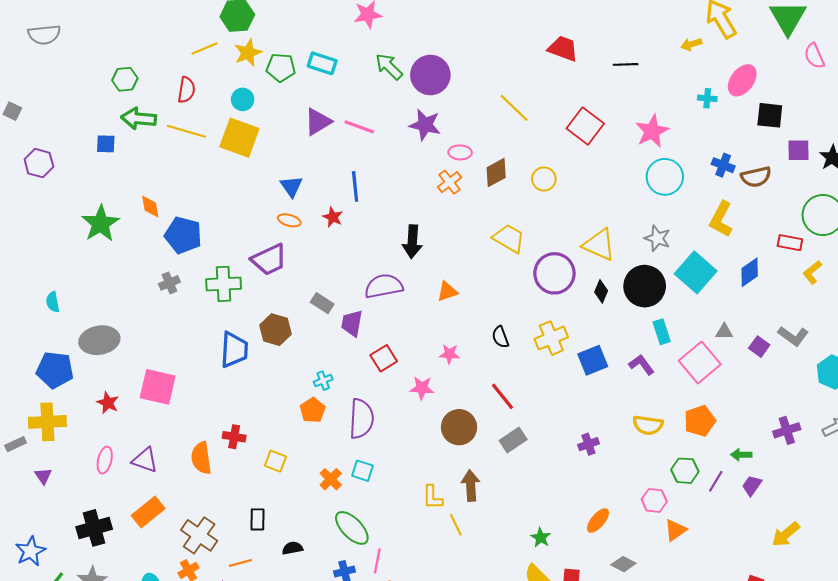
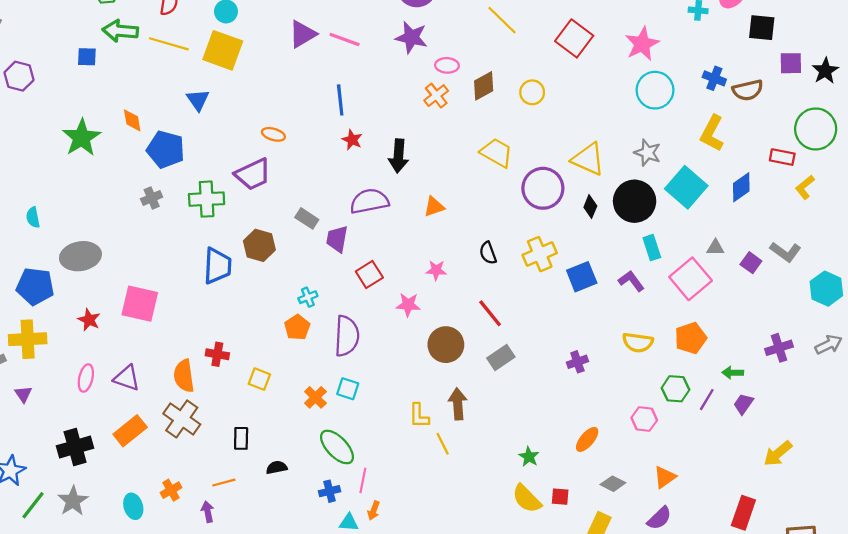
blue triangle: (291, 186) -> (198, 100), moved
red star: (333, 217) -> (352, 140), moved
orange triangle: (675, 530) -> (665, 477), moved
brown cross: (199, 535) -> (182, 419), moved

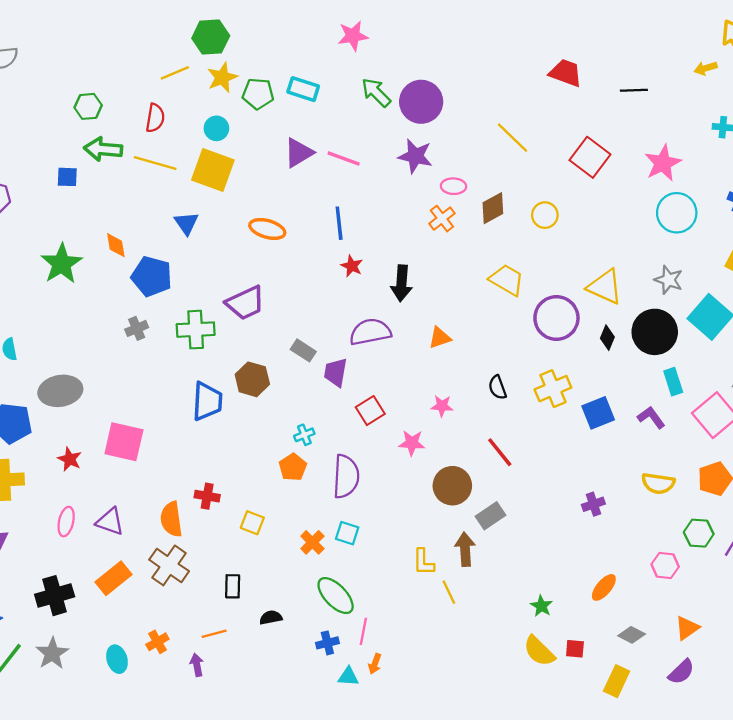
orange ellipse: (273, 134) -> (267, 229), moved, size x1.4
gray rectangle: (501, 358) -> (491, 516), moved

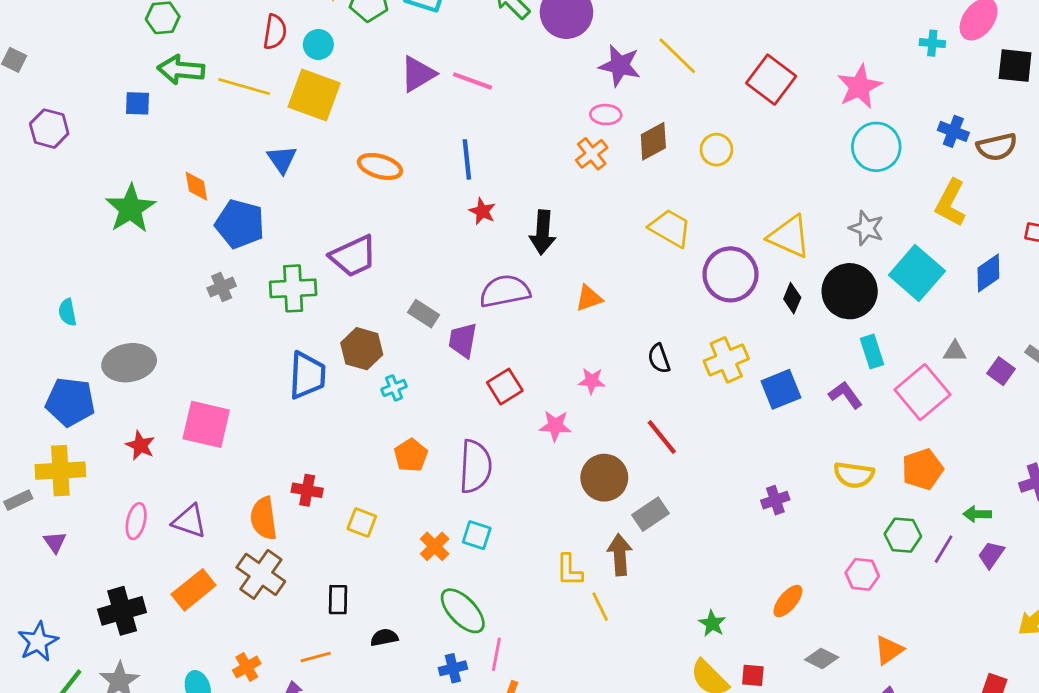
red semicircle: (155, 118) -> (275, 32), moved
purple star: (415, 156) -> (620, 66), moved
cyan cross: (304, 435) -> (394, 388), moved

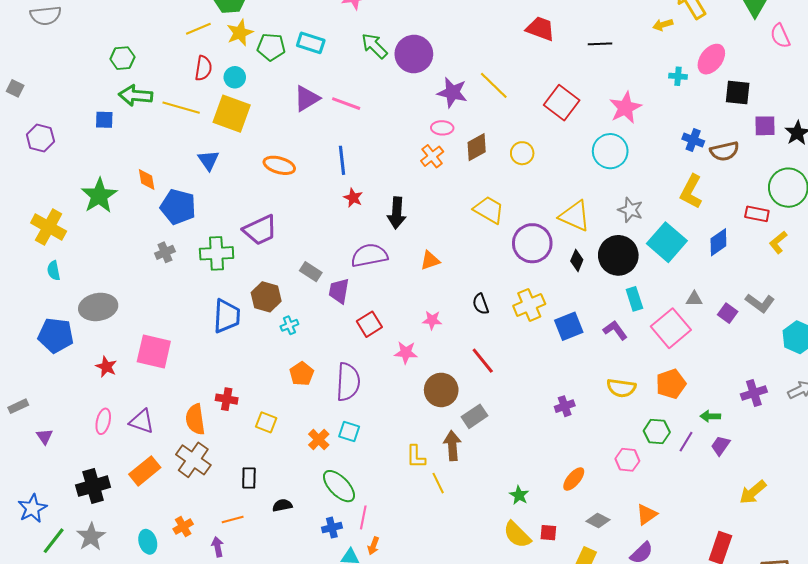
cyan circle: (876, 147) -> (610, 151), moved
yellow cross: (60, 471) -> (49, 227), moved, turned 32

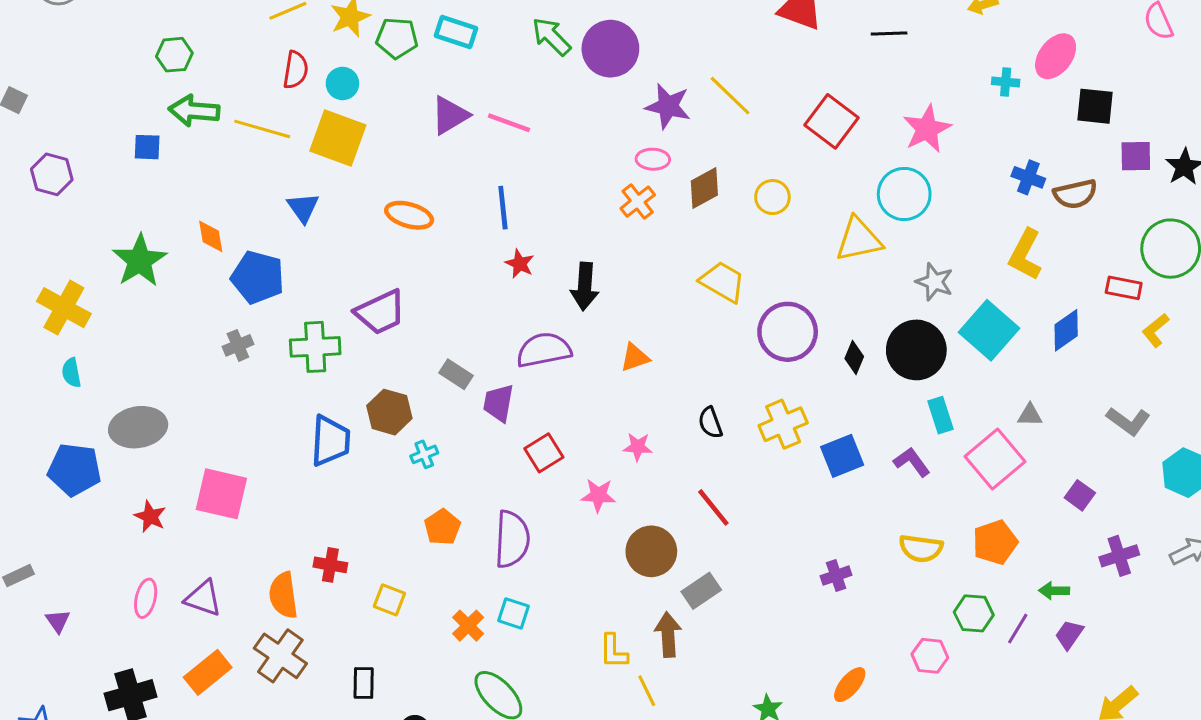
yellow triangle: (575, 216) -> (859, 239), moved, turned -36
purple square: (728, 313) -> (1080, 495), moved

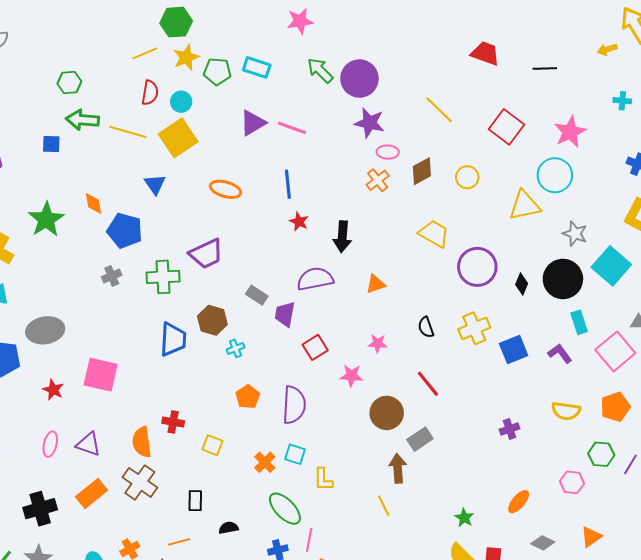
purple star: (668, 106) -> (370, 123), moved
yellow square: (338, 138) -> (178, 138), turned 36
yellow L-shape: (613, 651) -> (323, 479), moved

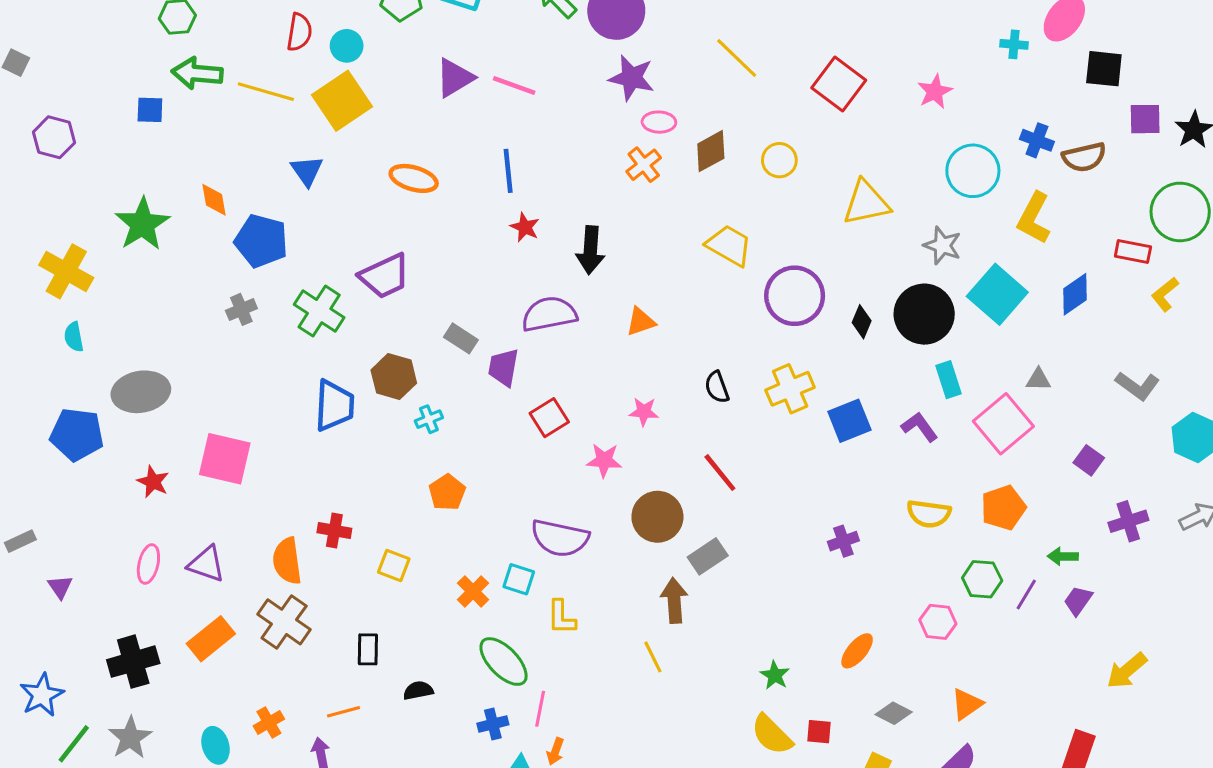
pink star: (570, 132) -> (935, 92), size x0.7
cyan circle: (555, 175) -> (973, 171), moved
green cross: (163, 277) -> (319, 311), turned 36
purple semicircle: (294, 405) -> (560, 538), moved, turned 99

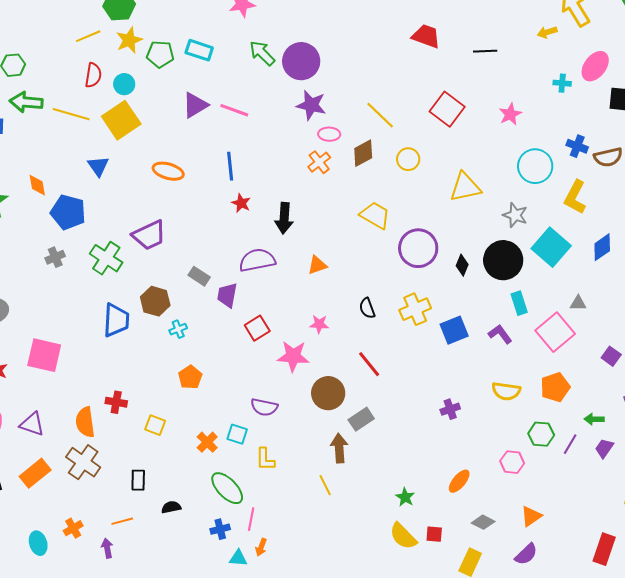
yellow line: (737, 58) -> (380, 115), moved
pink star: (604, 460) -> (293, 356), size x1.4
purple semicircle: (560, 538) -> (264, 407), size x0.7

